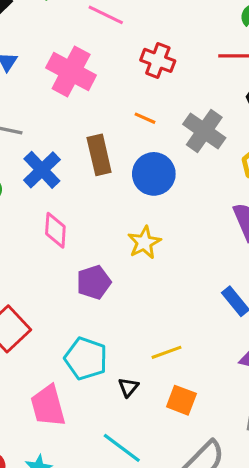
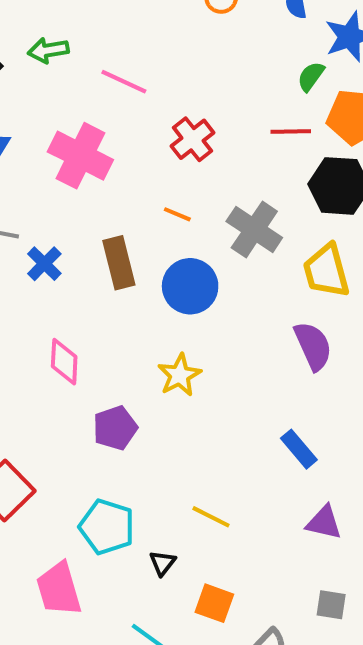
red cross: (158, 60) -> (193, 139), turned 32
blue cross: (42, 170) -> (44, 264), moved, size x0.7
yellow line: (167, 352) -> (211, 517), turned 48
orange square: (181, 400) -> (214, 603), moved

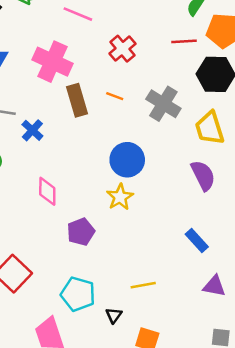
brown rectangle: (119, 263) -> (77, 100), moved
blue circle: (190, 286) -> (127, 160), moved
yellow line: (211, 517) -> (143, 285), turned -35

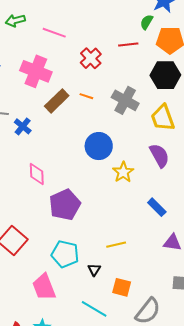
red line: (184, 41) -> (128, 45), moved
brown rectangle: (77, 100) -> (57, 101), turned 65
yellow star: (120, 197) -> (123, 172), moved
purple pentagon: (81, 232) -> (65, 205), size x1.4

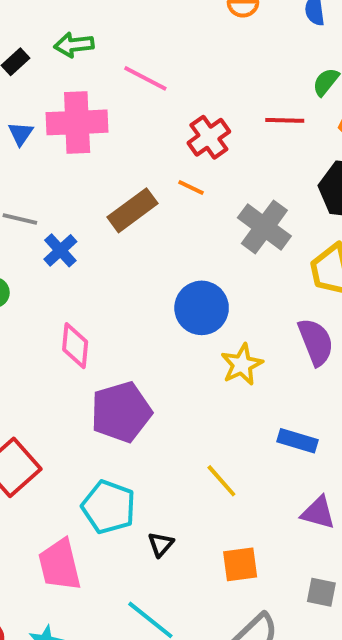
pink cross: (36, 71) -> (77, 122), moved, turned -32
orange line: (86, 96) -> (191, 187), moved
blue rectangle: (157, 207) -> (297, 441), turned -36
yellow line: (116, 245) -> (221, 481), moved, turned 54
orange square: (122, 287) -> (240, 564), moved, turned -30

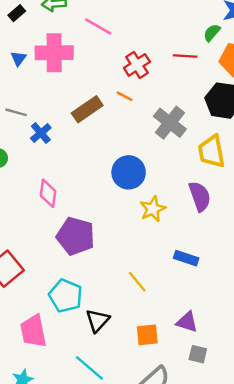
purple pentagon: (121, 412) -> (76, 236), turned 30
purple triangle: (318, 513) -> (187, 322), moved
black triangle: (161, 544) -> (98, 320), size x1.5

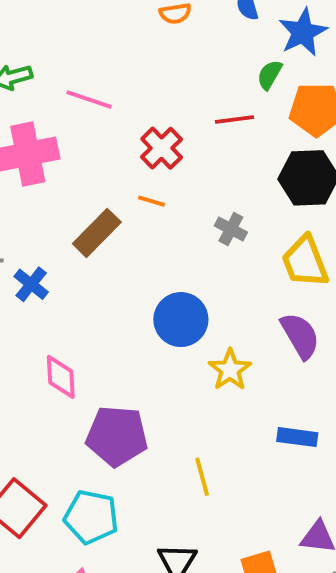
gray cross: (170, 123) -> (231, 229), size x0.6
yellow line: (137, 282) -> (202, 477), moved, turned 35
cyan pentagon: (66, 296) -> (91, 517), moved

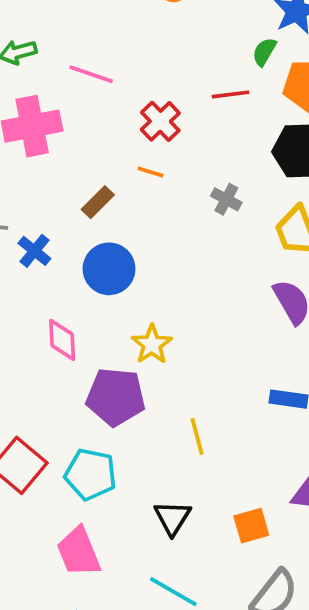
brown rectangle: (97, 233) -> (98, 202), size x0.7
blue circle: (181, 320) -> (109, 269), moved
yellow star: (230, 370) -> (152, 344), moved

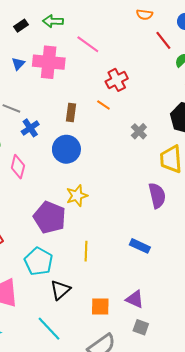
red line: (230, 94) -> (163, 40), moved, turned 42
brown rectangle: (98, 202) -> (71, 112), turned -54
pink diamond: (62, 340) -> (18, 167), moved
cyan pentagon: (90, 474) -> (39, 261), moved

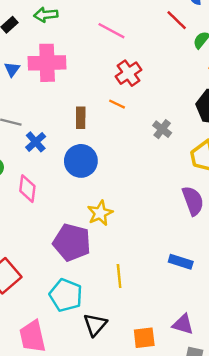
pink line: (88, 44) -> (111, 31), moved

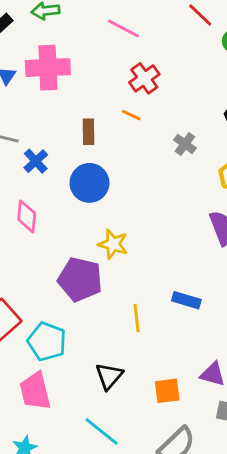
yellow star: (100, 213) -> (113, 244), turned -30
blue rectangle: (181, 262) -> (186, 300), moved
cyan pentagon: (66, 295) -> (47, 342), moved

